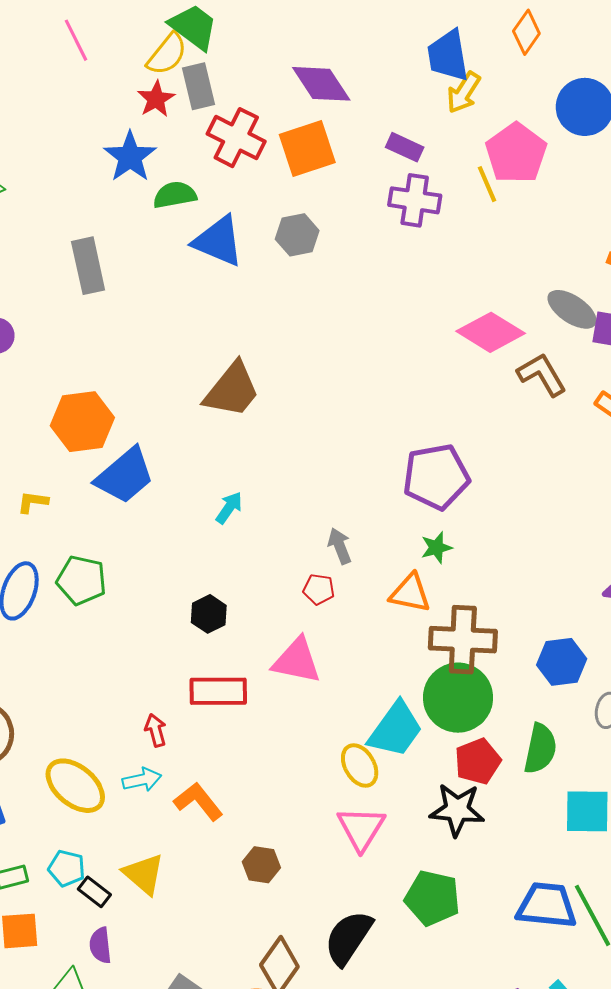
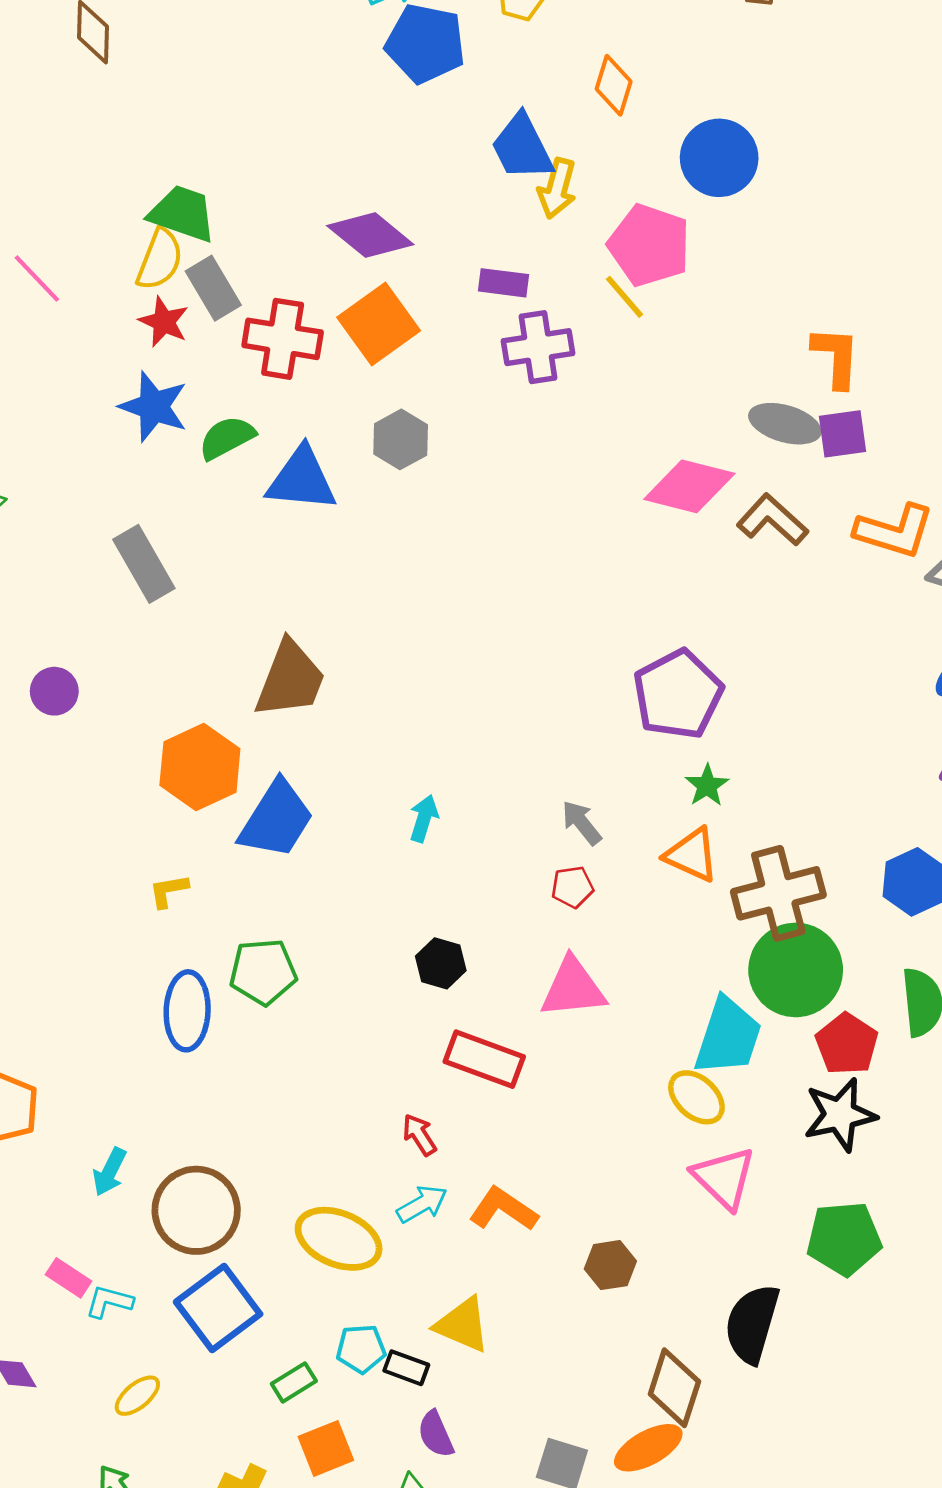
brown trapezoid: (232, 390) -> (290, 679), moved
orange triangle: (410, 593) -> (692, 855), turned 30
red rectangle: (218, 691) -> (484, 1059), turned 38

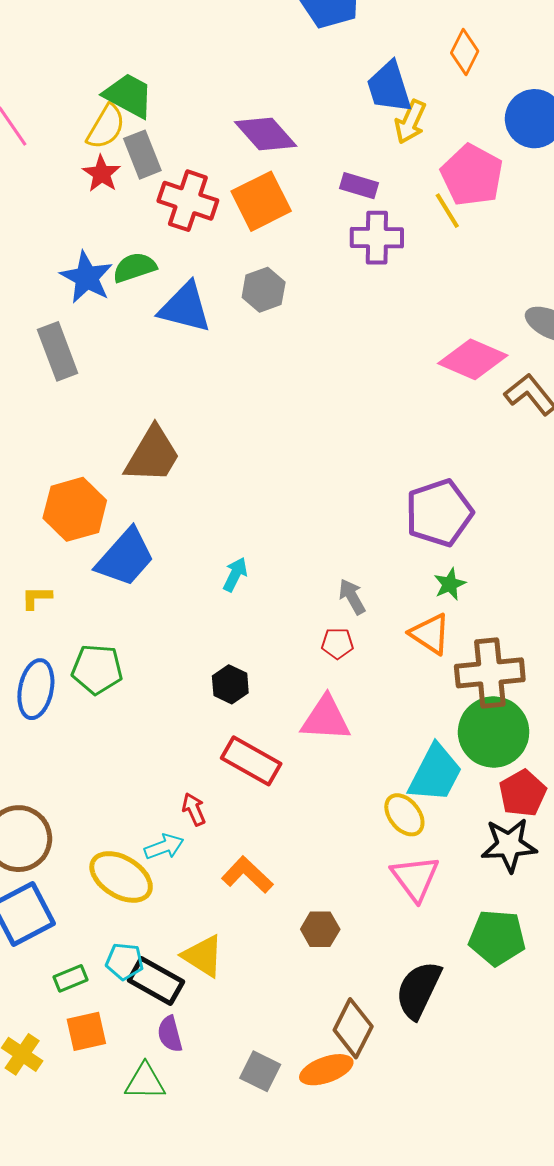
blue star: (154, 407) -> (87, 277), moved
cyan arrow: (422, 1204) -> (164, 847), moved
black rectangle: (406, 1368) -> (156, 981), size x1.6

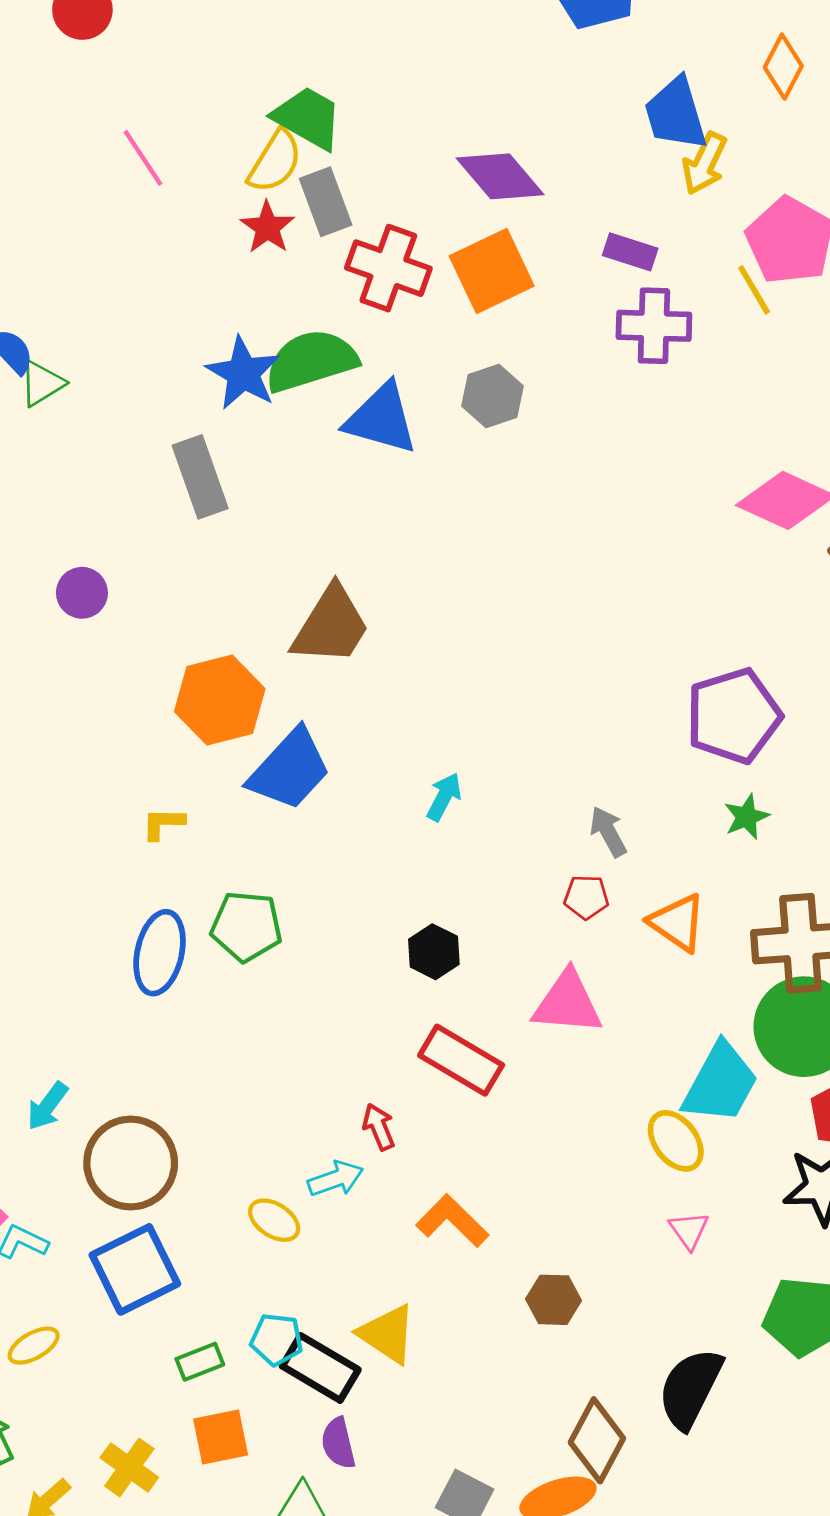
green semicircle: (134, 267) -> (311, 361), size x1.5
orange triangle: (430, 634) -> (677, 923), moved
yellow ellipse: (121, 877) -> (274, 1220), size x0.6
pink triangle: (415, 878) -> (689, 1230), size x0.6

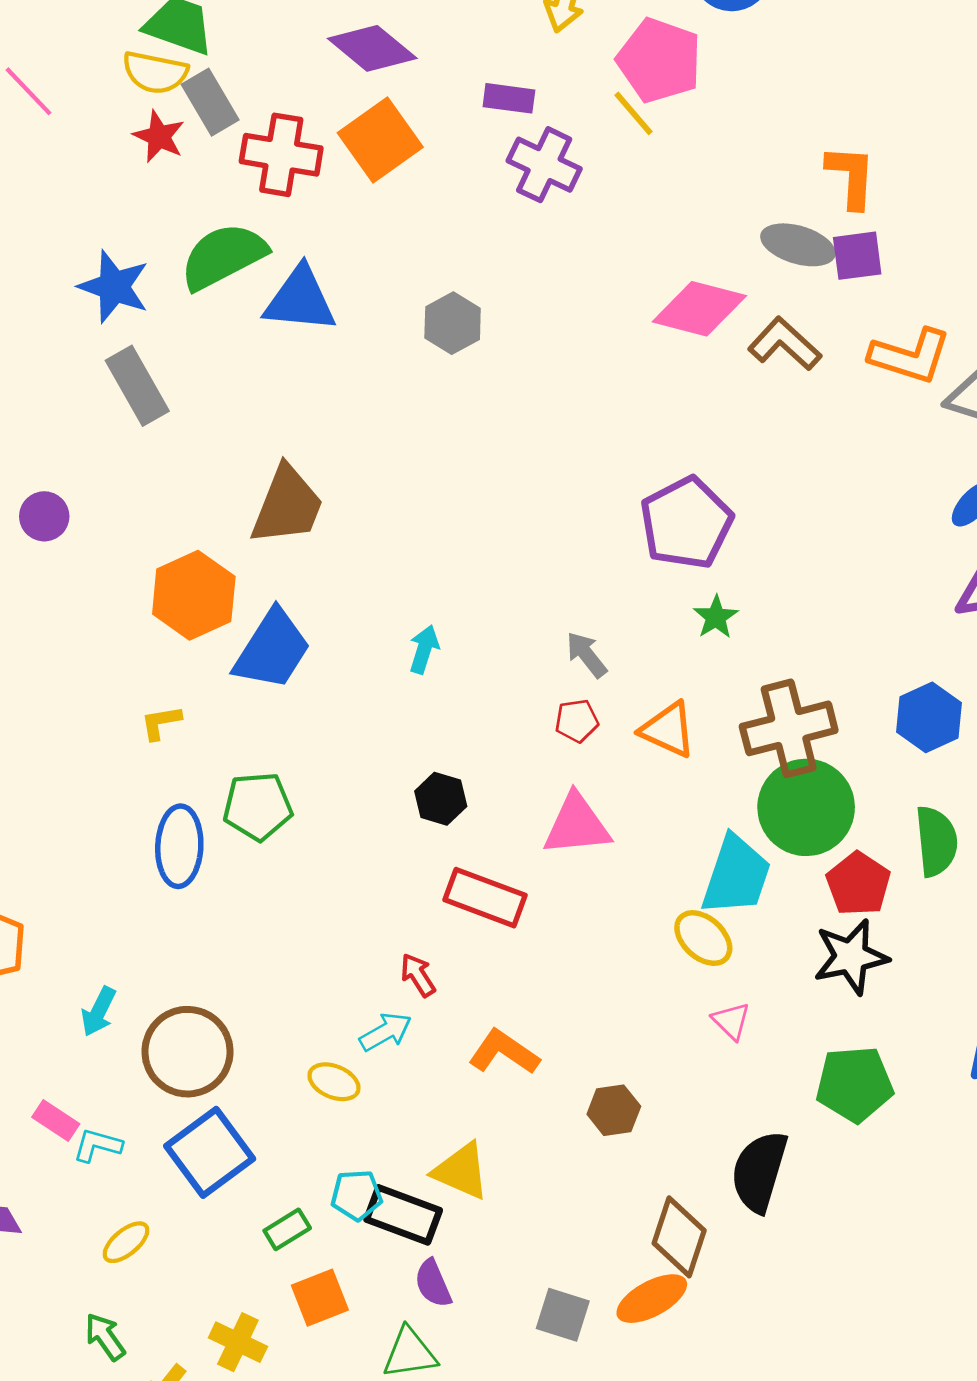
yellow semicircle: (275, 162) -> (155, 72), turned 80
purple cross: (654, 326) -> (544, 165), turned 34
blue star: (243, 373) -> (114, 287), moved
gray hexagon: (493, 396) -> (453, 323), moved

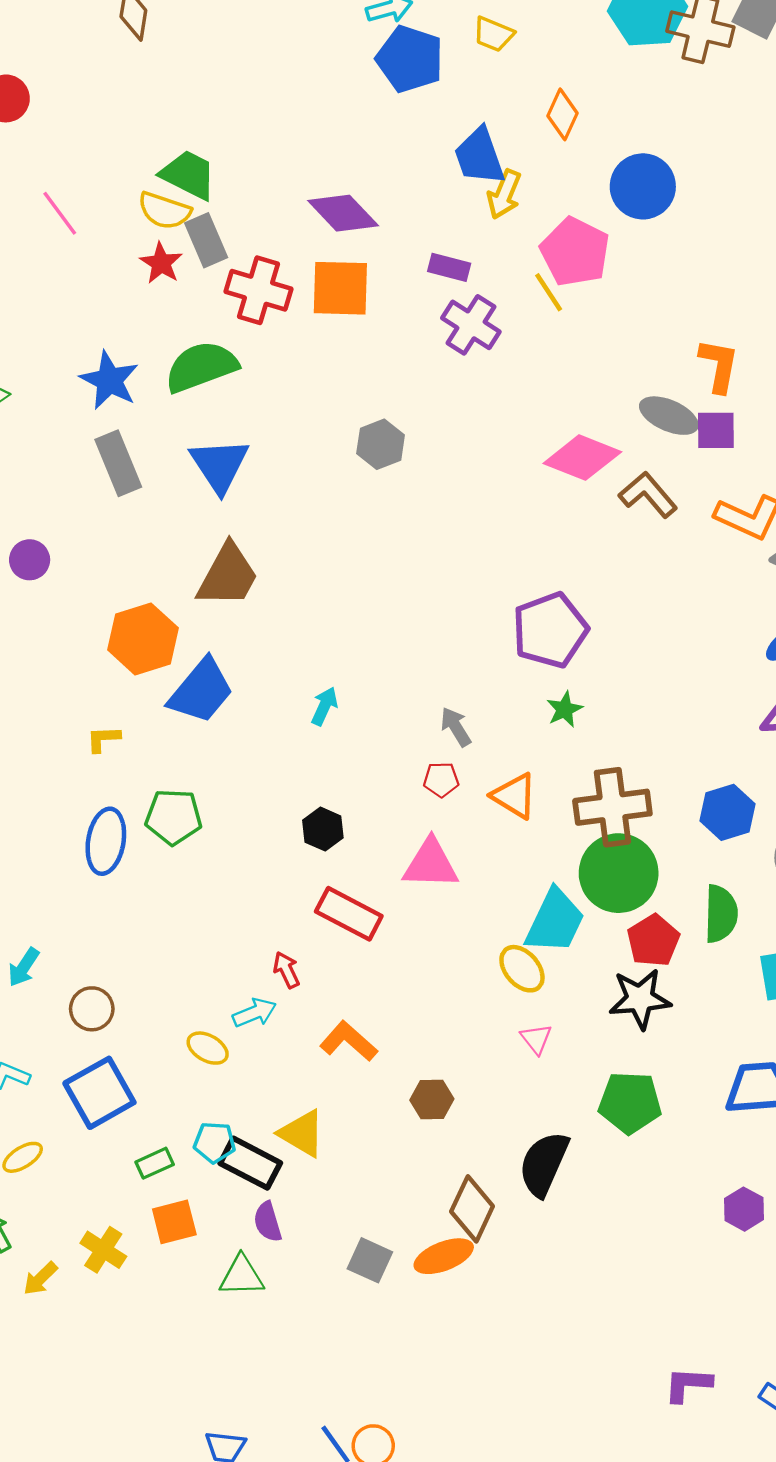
orange square: (380, 140) -> (340, 288), turned 30
blue triangle: (300, 300) -> (220, 465), moved, turned 44
brown circle: (188, 1052) -> (92, 1009), size x0.6

